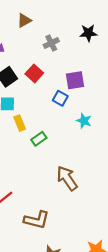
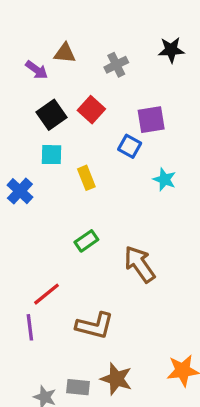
brown triangle: (24, 21) -> (65, 53), moved, turned 35
yellow rectangle: (20, 123) -> (86, 178), moved
green rectangle: (39, 139) -> (86, 241), moved

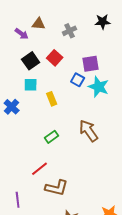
cyan star: (164, 179) -> (99, 87), moved, size x1.5
brown arrow: (140, 264) -> (89, 131), moved
red line: (47, 294) -> (40, 169), moved
purple line: (30, 327) -> (18, 200), moved

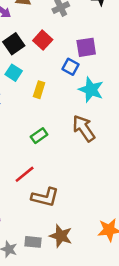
cyan square: (31, 85) -> (14, 73), turned 32
cyan star: (99, 87) -> (91, 90), moved
yellow rectangle: (52, 99) -> (39, 90), turned 40

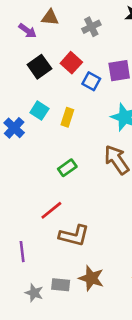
blue square: (70, 67) -> (91, 81), moved
cyan square: (14, 73) -> (39, 111), moved

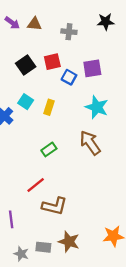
gray cross: (91, 27) -> (69, 32), turned 32
purple arrow: (27, 31) -> (12, 23), moved
red square: (71, 63) -> (52, 62), turned 35

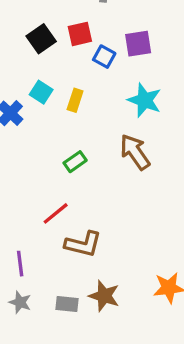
gray star: (21, 254) -> (20, 302), moved

